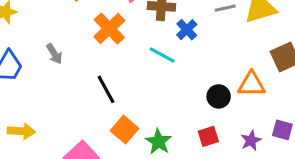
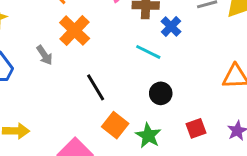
orange cross: (109, 29) -> (75, 31), moved
black circle: (219, 96) -> (161, 93), moved

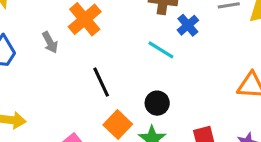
black circle: (161, 93) -> (157, 103), moved

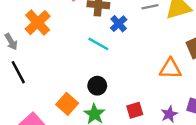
black line: (101, 82) -> (18, 72), moved

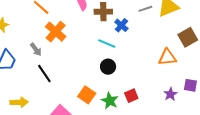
black circle: (97, 86) -> (108, 67), moved
red square: (135, 110) -> (131, 96), moved

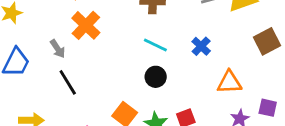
blue cross: (121, 25) -> (201, 46), moved
orange triangle: (167, 57) -> (229, 82), moved

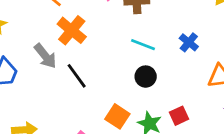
gray arrow: (58, 49) -> (45, 56), size x1.4
black line: (68, 82) -> (77, 76), moved

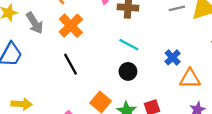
blue cross: (189, 42) -> (173, 57), moved
gray arrow: (45, 56) -> (35, 23), moved

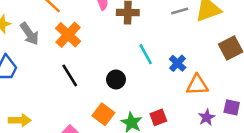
cyan line: (129, 45) -> (146, 54), moved, turned 36
black circle: (128, 71) -> (116, 79), moved

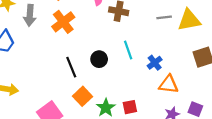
gray arrow: (30, 34) -> (30, 15), turned 30
black line: (70, 75) -> (71, 67), moved
black circle: (116, 79) -> (99, 59), moved

